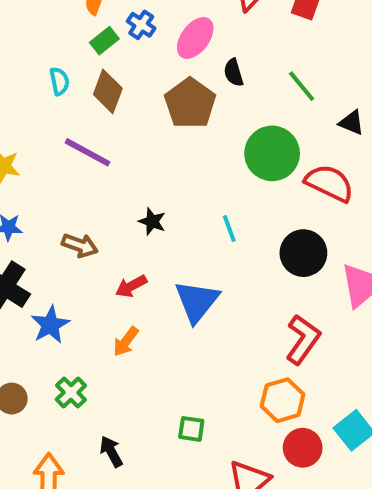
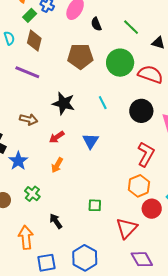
brown pentagon: (190, 103) -> (80, 56), moved, turned -30
black star: (152, 221) -> (64, 103), size x1.6
blue triangle: (197, 301) -> (90, 141), size x0.7

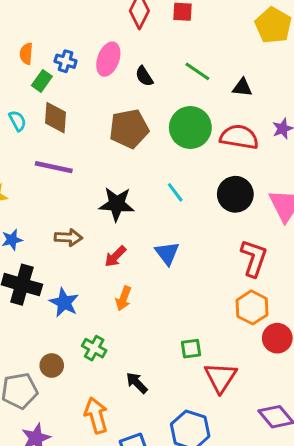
red triangle: (127, 228) -> (221, 377), moved

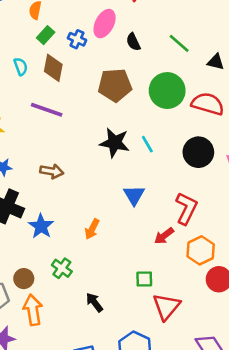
blue cross: (66, 61) -> (77, 39), moved
black star: (117, 204) -> (115, 143), moved
red arrow: (115, 256) -> (164, 236), moved
red L-shape: (254, 258) -> (186, 208), moved
orange arrow: (96, 415) -> (33, 310), moved

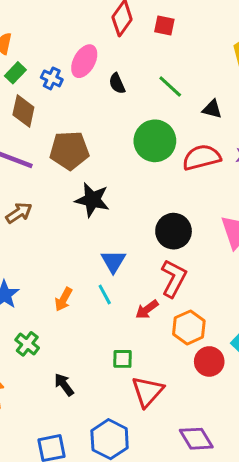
brown pentagon: (115, 85) -> (69, 150), moved
red semicircle: (208, 104) -> (202, 157), turned -32
cyan line: (147, 144) -> (105, 294), moved
black circle: (198, 152) -> (174, 231), moved
brown arrow: (52, 171) -> (19, 213), moved, turned -45

